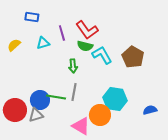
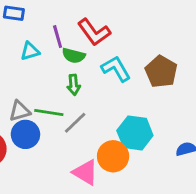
green semicircle: (85, 46) -> (74, 56), moved
gray line: (74, 92) -> (75, 123), turned 36
green line: (56, 97) -> (49, 112), moved
gray triangle: (36, 115) -> (20, 111), moved

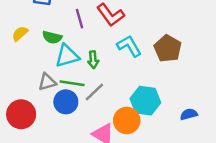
cyan triangle: (30, 51) -> (67, 56), moved, size x1.5
green semicircle: (74, 56) -> (52, 37), moved
blue circle: (25, 134) -> (66, 102), moved

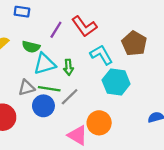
purple line: (79, 19) -> (56, 30), turned 48
brown pentagon: (168, 48) -> (134, 43), moved
cyan hexagon: (145, 101) -> (116, 82), moved

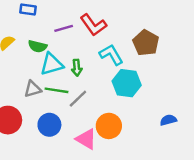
purple line: (56, 30) -> (64, 28), turned 42
blue circle: (43, 106) -> (49, 125), moved

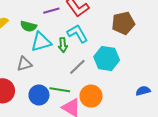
brown pentagon: (146, 43) -> (123, 23), turned 30
cyan L-shape: (111, 55) -> (77, 34), moved
green line: (57, 90) -> (60, 90), moved
gray line: (78, 99) -> (77, 67), moved

